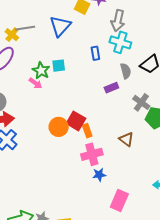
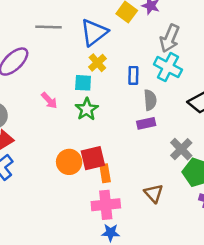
yellow cross: (12, 35) -> (97, 63), moved
green star: (41, 71) -> (87, 109), moved
gray semicircle: (126, 71) -> (150, 100), moved
red square: (76, 121) -> (93, 158), turned 36

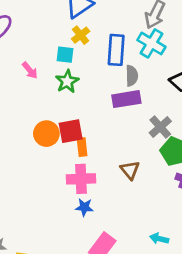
blue rectangle: (133, 75) -> (116, 50), size x1.6
purple rectangle: (146, 123) -> (126, 99), size x1.5

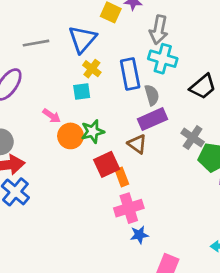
green star: (67, 81) -> (93, 132), moved, turned 30
orange circle: (46, 134) -> (70, 136), moved
brown triangle: (130, 170) -> (137, 144), moved

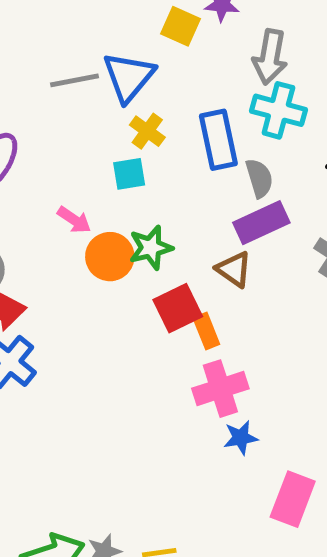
gray line: (36, 43) -> (74, 80), moved

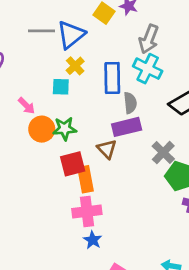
orange rectangle: (206, 331) -> (86, 179), size x1.4
blue star: (241, 438) -> (93, 240), turned 30

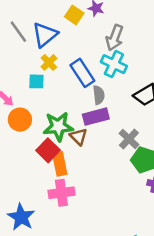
gray line: (41, 31) -> (18, 32), turned 55
blue rectangle: (112, 78) -> (82, 73), turned -32
green star: (65, 129) -> (58, 126), moved, size x1.4
red square: (73, 164) -> (48, 150), turned -30
blue star: (93, 240) -> (21, 217), moved, size x1.6

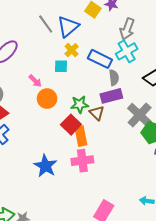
cyan cross: (114, 64) -> (127, 51), turned 35
blue rectangle: (82, 73) -> (100, 59), turned -30
green star: (58, 126) -> (80, 104), size x0.7
gray cross: (129, 139) -> (140, 115), size x1.4
blue star: (21, 217) -> (45, 166), moved

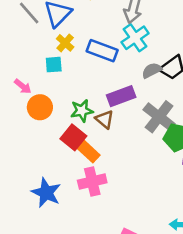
gray semicircle: (114, 78) -> (152, 70), moved, turned -105
orange rectangle: (81, 136) -> (87, 151), turned -30

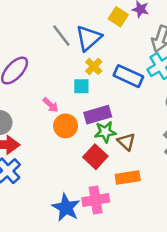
purple rectangle: (121, 96) -> (98, 115), moved
orange rectangle: (87, 151) -> (128, 178), moved, turned -55
pink cross: (92, 181) -> (96, 200), moved

